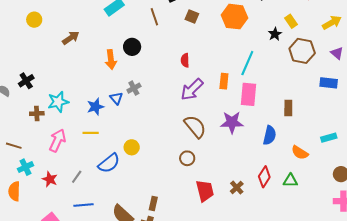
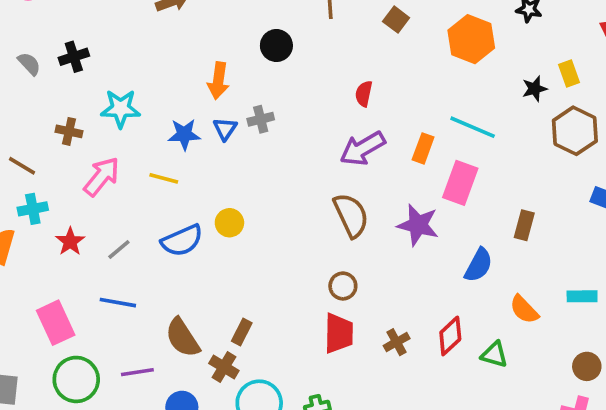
orange arrow: (111, 60) -> (218, 81), moved
cyan line: (247, 63) -> (473, 127), turned 75
brown cross: (37, 113) -> (69, 131), moved
brown circle: (187, 158) -> (343, 286), moved

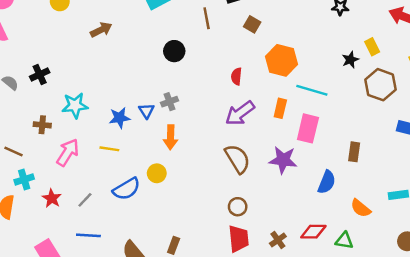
orange hexagon: (471, 39) -> (281, 60), moved
orange arrow: (218, 81) -> (171, 137), moved
red diamond: (450, 336) -> (313, 232), turned 50

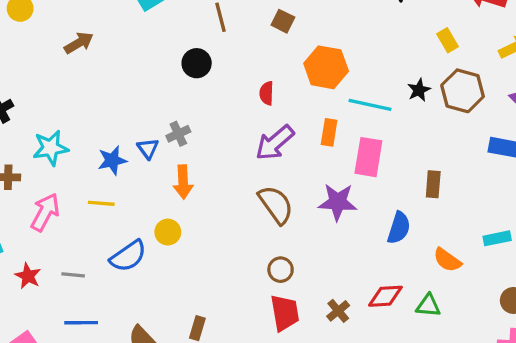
black circle: (174, 51) -> (197, 63), moved
black star: (350, 60) -> (419, 90), moved
gray line: (85, 200) -> (73, 275), turned 56

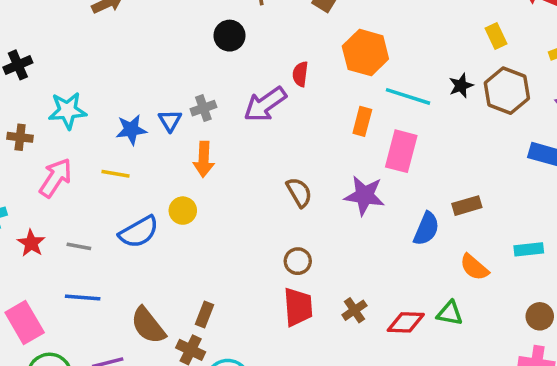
purple arrow: (275, 143) -> (265, 104), moved
brown rectangle: (433, 184) -> (467, 206), moved, turned 64
brown semicircle: (276, 205) -> (299, 192), size x0.7
red diamond: (385, 296) -> (406, 322), moved

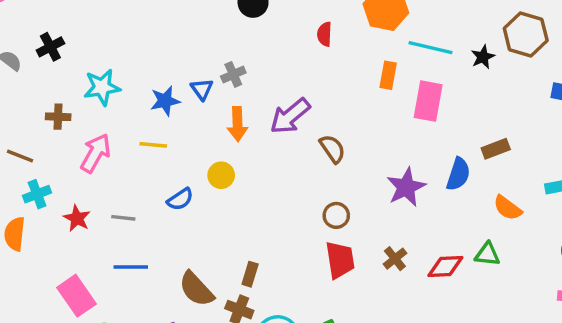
black star: (461, 86) -> (483, 57), moved
purple arrow: (265, 104) -> (290, 116), moved
purple star: (364, 195) -> (406, 187), moved, turned -30
blue semicircle: (139, 232) -> (180, 199), size x0.7

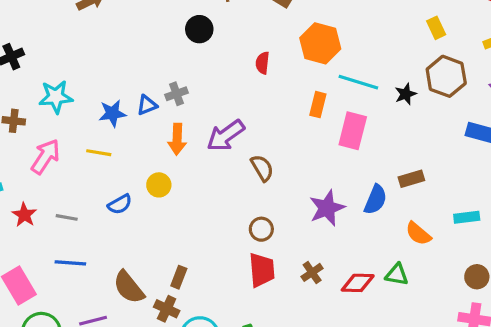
blue triangle: (202, 89) -> (147, 105), turned 40

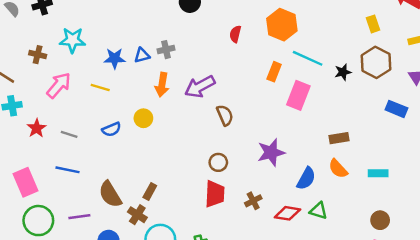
blue semicircle: (375, 200) -> (306, 179), moved
orange semicircle: (418, 234) -> (338, 169), moved

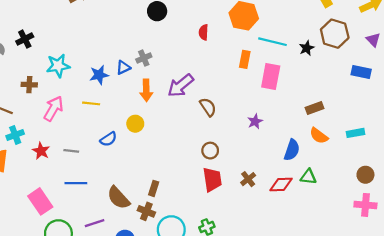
purple star: (271, 152) -> (255, 121), moved, size x0.6

